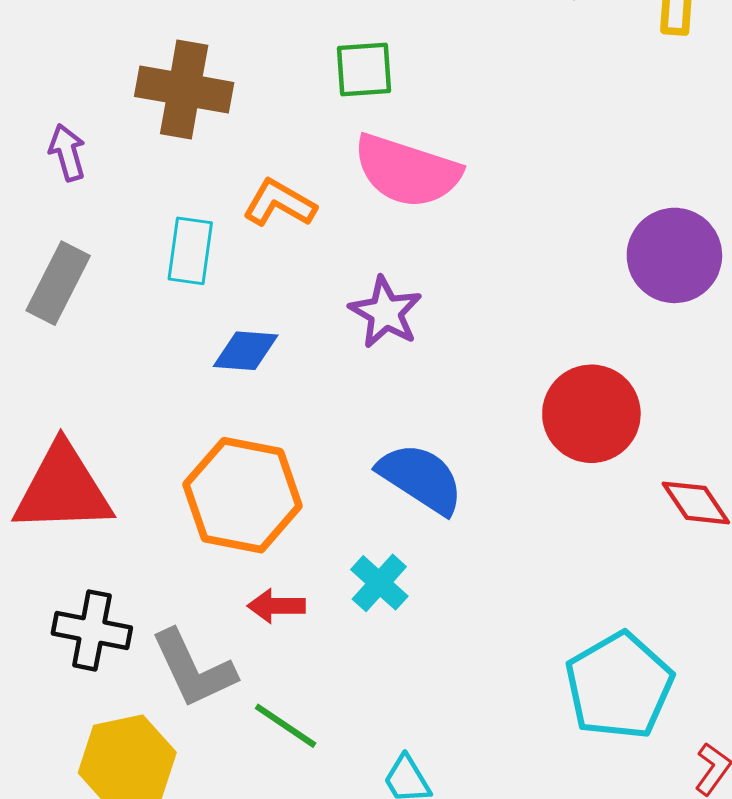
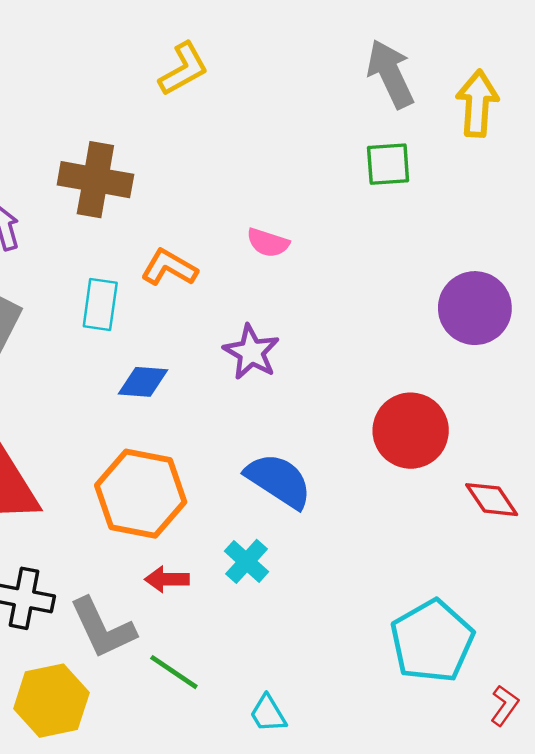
green square: (364, 69) -> (388, 164), moved
pink semicircle: (407, 171) -> (268, 243), size x0.5

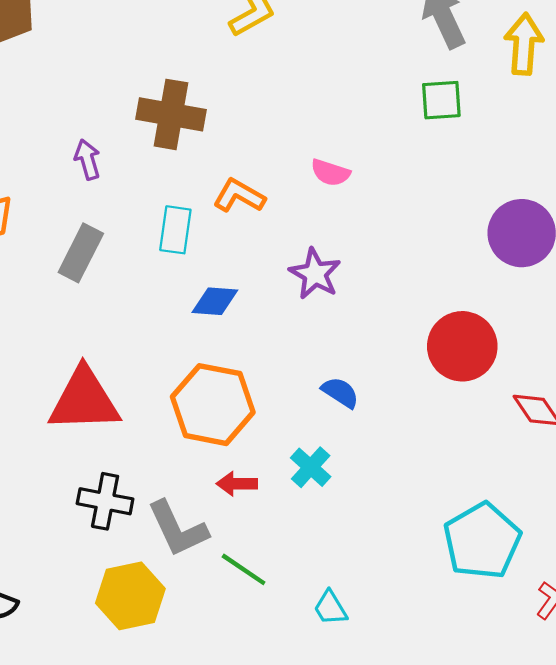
blue semicircle: (279, 481) -> (340, 392), size x0.6

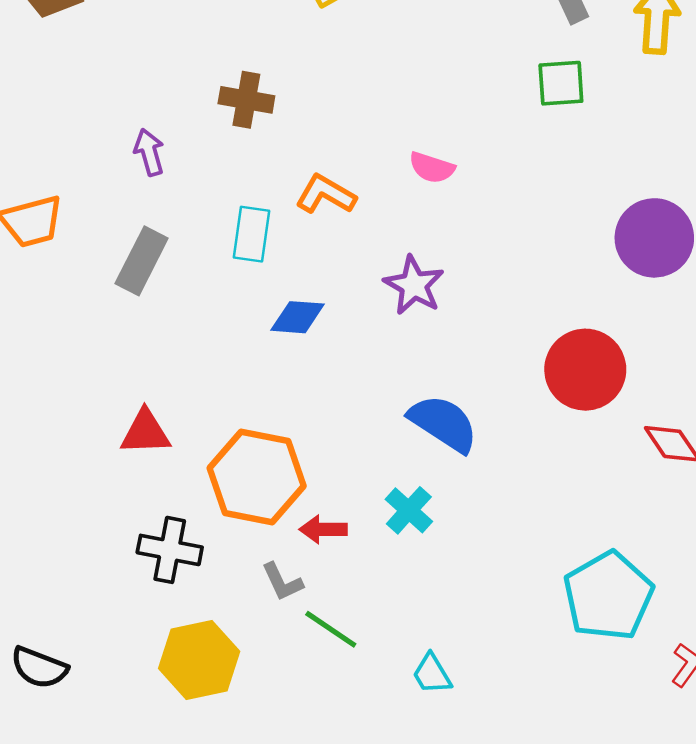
brown cross: (171, 114) -> (246, 100), size x0.7
blue semicircle: (340, 392) -> (443, 423), size x1.6
red triangle: (84, 400) -> (145, 432), size x0.6
orange hexagon: (213, 405) -> (257, 477), moved
gray L-shape: (178, 529) -> (282, 582), moved, size x0.6

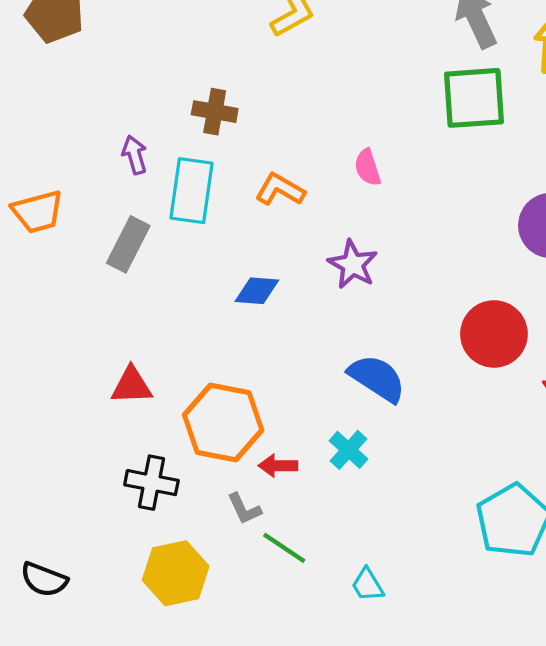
green square: (561, 83) -> (474, 98), size x1.6
pink semicircle: (432, 168) -> (368, 167), turned 54
cyan rectangle: (252, 234) -> (192, 191), moved, size x1.4

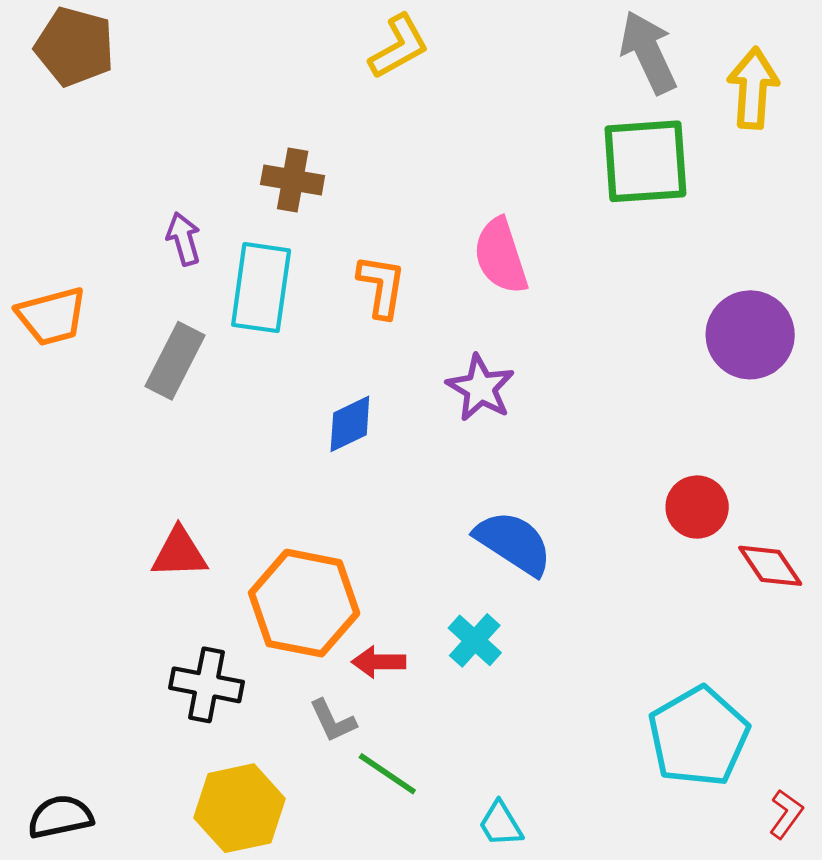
pink semicircle: (368, 167) -> (501, 256), size x1.5
orange L-shape: (280, 190) -> (382, 286), turned 69
blue diamond: (257, 291) -> (350, 424), turned -30
red circle: (494, 334) -> (697, 507), moved, size x0.7
black semicircle: (44, 580) -> (60, 817), turned 147

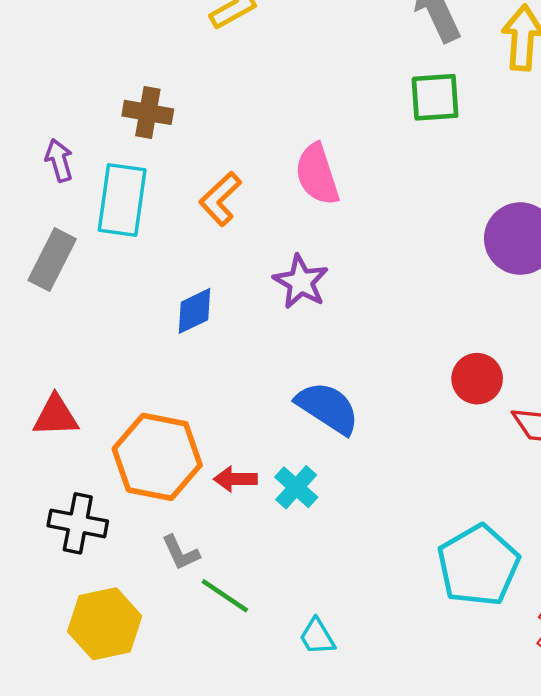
green square: (645, 161) -> (435, 97), size x0.7
orange L-shape: (382, 286) -> (220, 199), turned -142
red arrow: (379, 662) -> (235, 479), moved

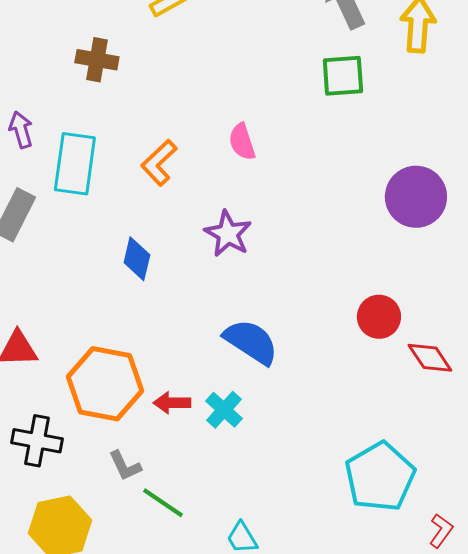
brown cross: (148, 112) -> (97, 60), moved
pink semicircle: (317, 174) -> (242, 142), size x0.7
blue diamond: (195, 311) -> (137, 259), turned -51

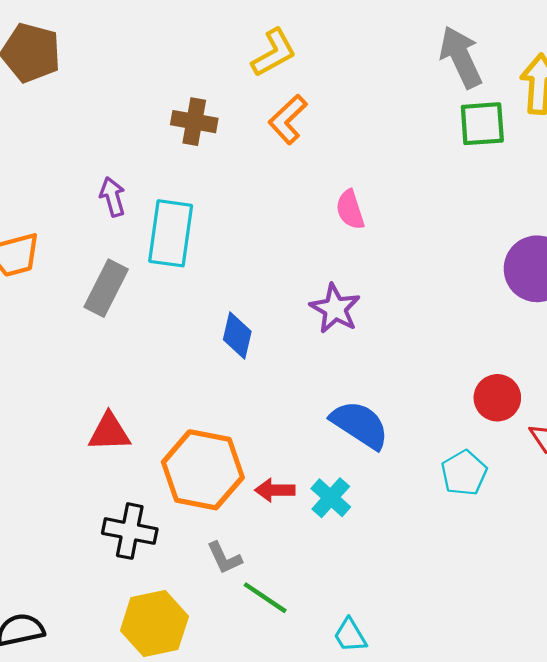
green square: (343, 76) -> (482, 124), moved
orange L-shape: (159, 163) -> (288, 119), moved
cyan pentagon: (380, 477) -> (464, 473), moved, size x0.6

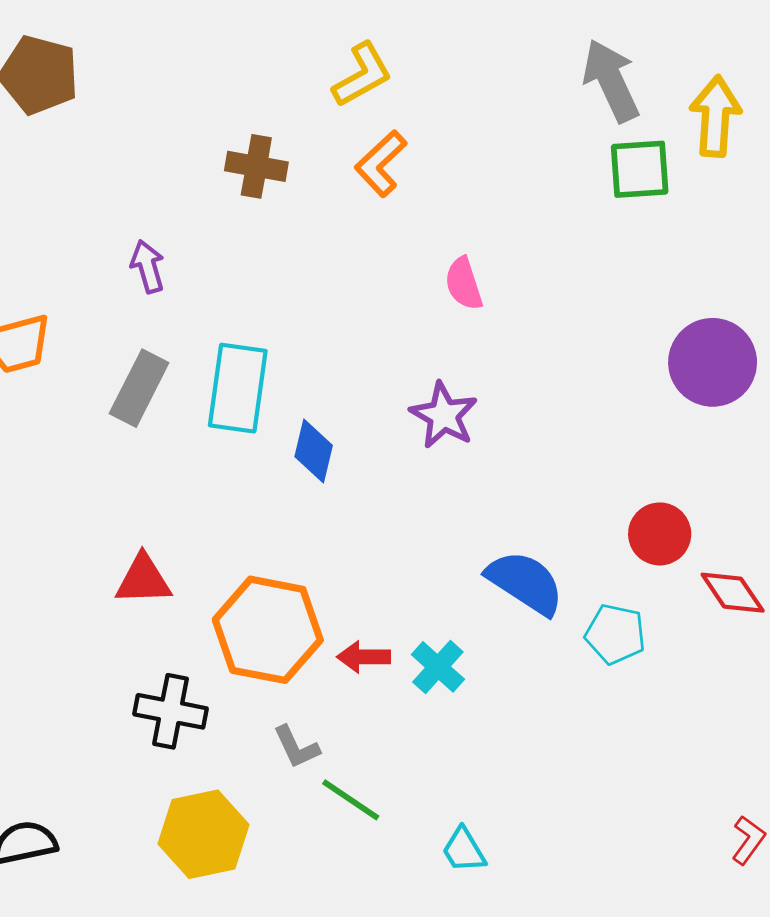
cyan rectangle: (171, 233) -> (238, 388), moved
blue semicircle: (360, 425) -> (525, 583), moved
cyan pentagon: (464, 473) -> (615, 634), turned -30

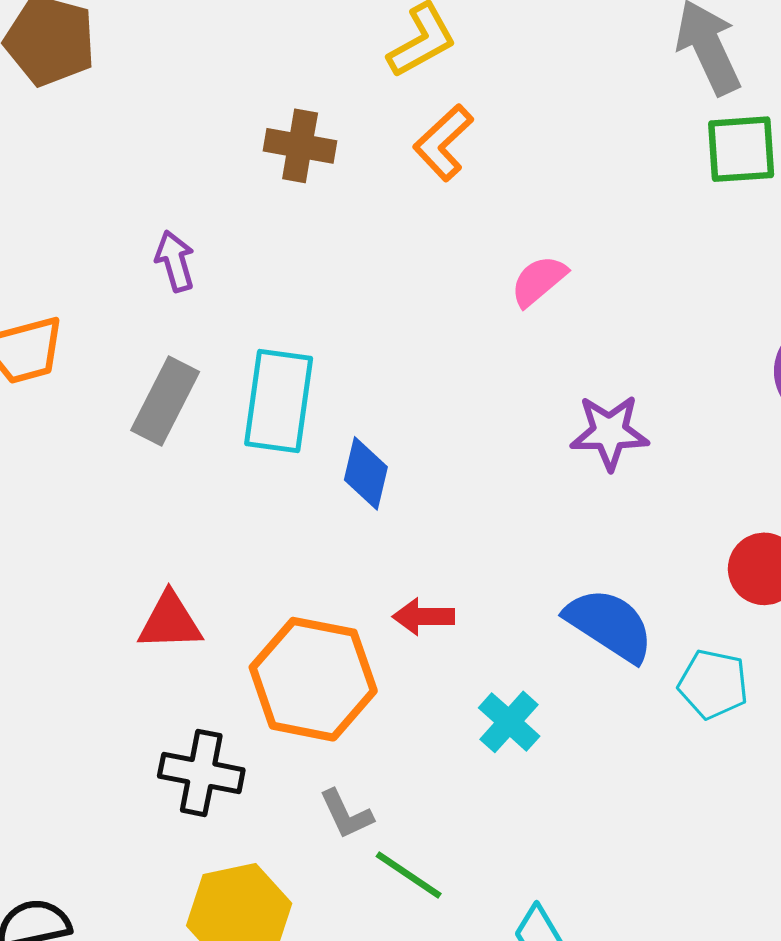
pink semicircle: (464, 284) -> (539, 281), turned 68
purple star: (444, 415) -> (609, 432), moved, turned -30
red arrow: (364, 657) -> (423, 617), moved

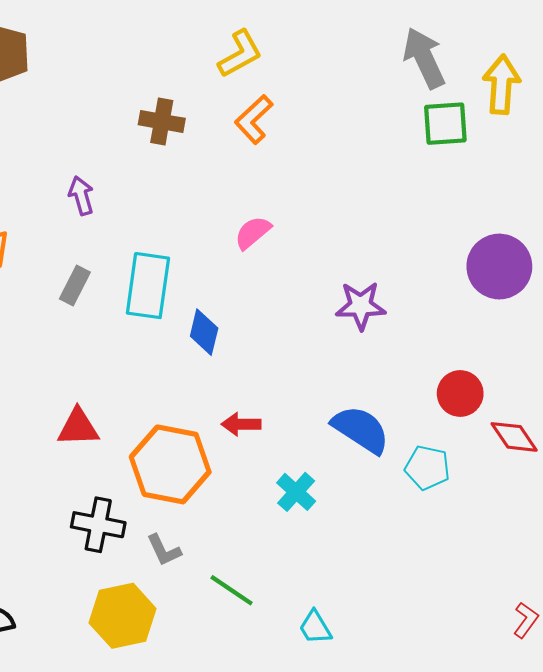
pink semicircle: (539, 281) -> (253, 233), moved
gray rectangle: (165, 401) -> (75, 286), size x0.7
gray L-shape: (346, 814) -> (164, 550), moved

